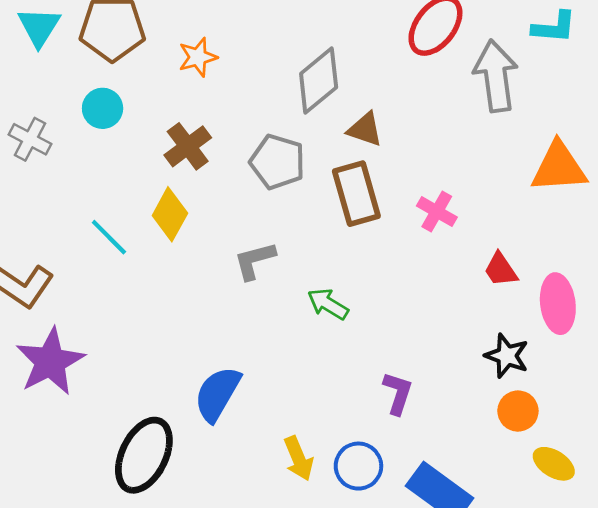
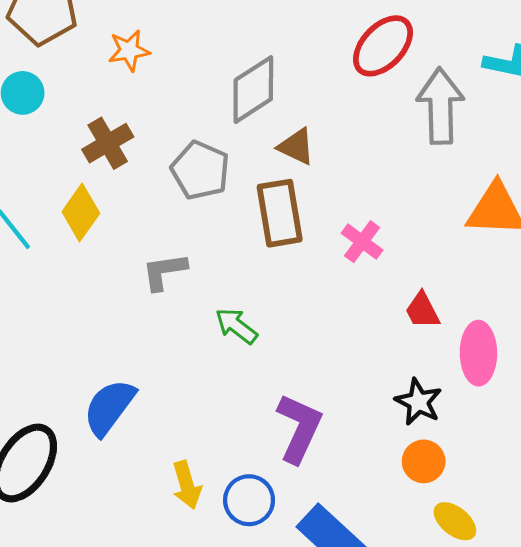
purple L-shape: (398, 393) -> (299, 428), size x1.5

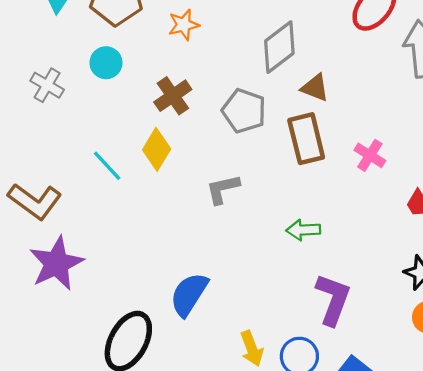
green arrow: (236, 326) -> (303, 230), moved, turned -36

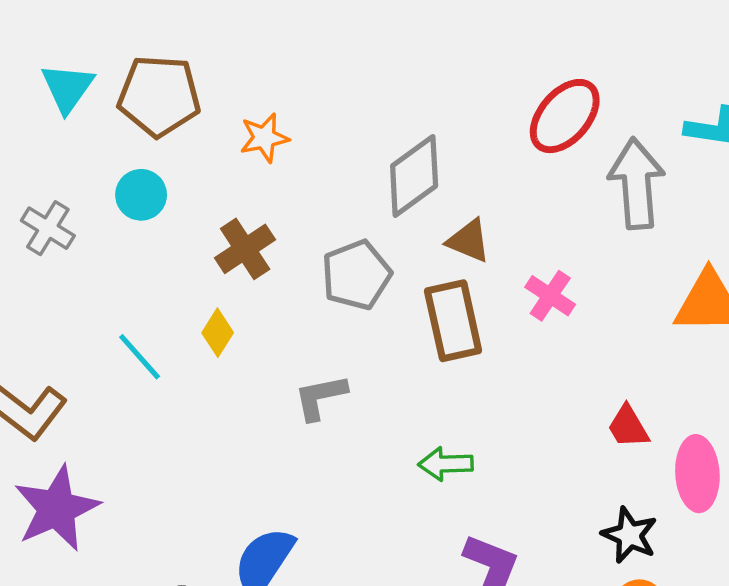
gray pentagon: (244, 111) -> (356, 275), turned 30
yellow diamond: (157, 149) -> (218, 333), size x0.7
pink cross: (370, 155) -> (550, 296), moved

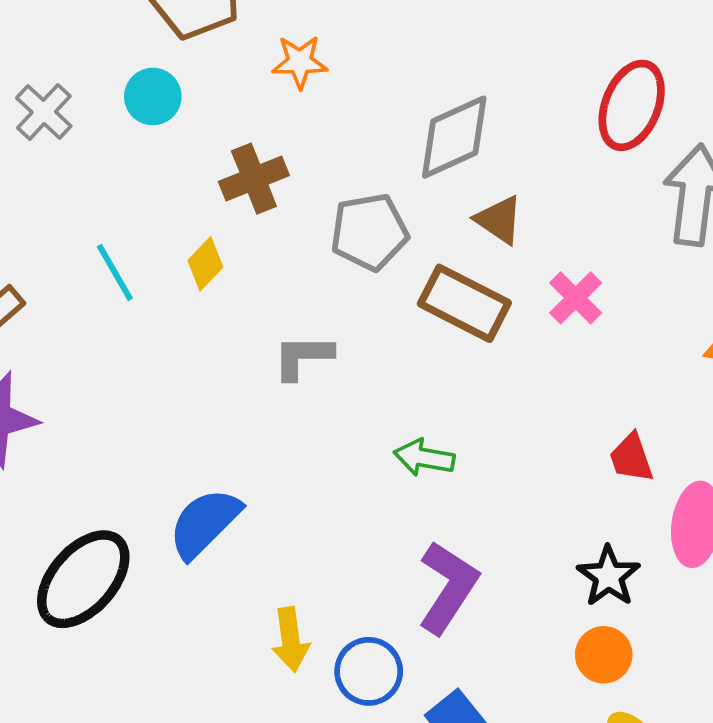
red ellipse: (565, 116) -> (632, 105), turned -30
brown rectangle: (453, 321) -> (464, 303), turned -62

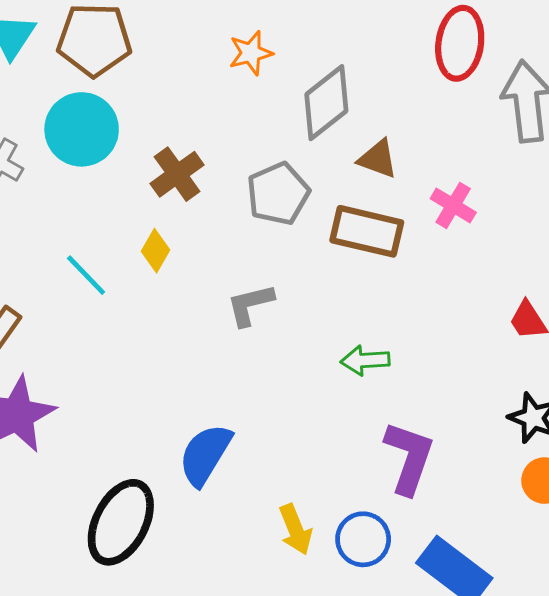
orange star: (300, 62) -> (251, 53), moved
cyan circle: (153, 97) -> (82, 129), size x1.6

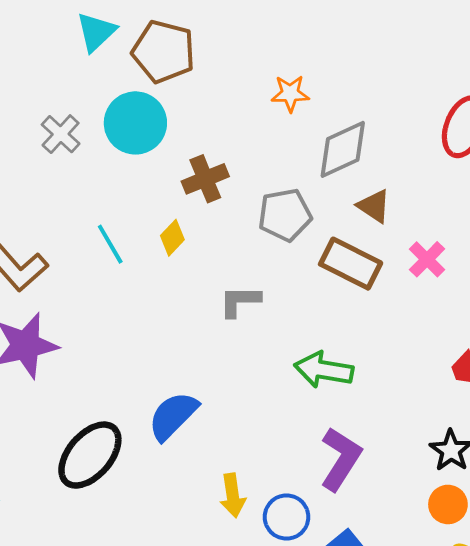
green arrow: (365, 360) -> (324, 370), size x1.4

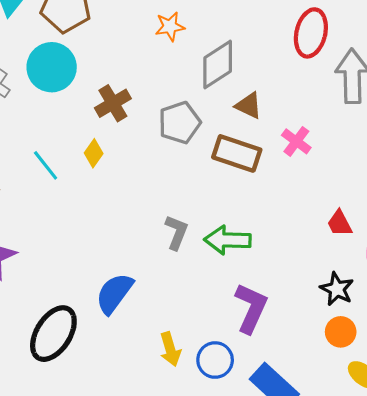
gray L-shape: (240, 301) -> (177, 232), moved, turned 120

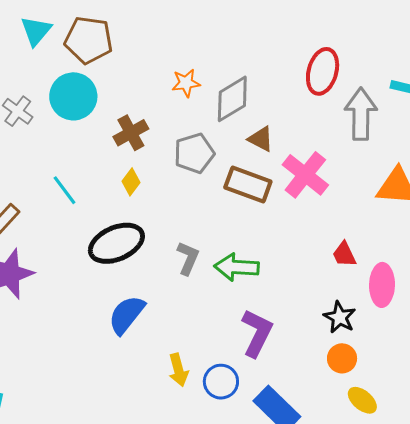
orange star: (170, 26) -> (186, 83), moved
pink cross: (296, 141) -> (305, 175), size x1.6
yellow diamond: (94, 153) -> (131, 182), moved
black ellipse: (53, 334) -> (116, 243), moved, turned 32

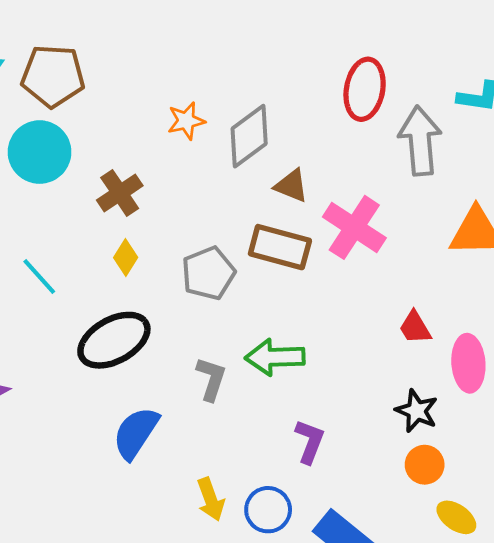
gray pentagon: (194, 153) -> (208, 273), moved
gray L-shape: (188, 258) -> (211, 379), moved
purple L-shape: (257, 333) -> (310, 441), size x0.7

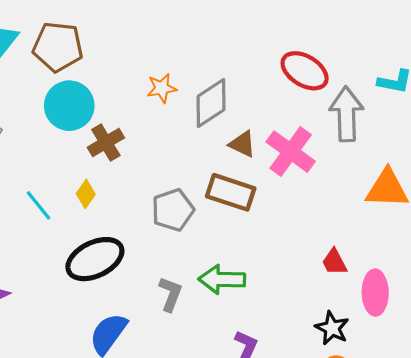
red ellipse: (365, 89) -> (305, 71), turned -72
cyan circle: (40, 152) -> (69, 106), moved
pink cross: (354, 227) -> (291, 152), moved
yellow diamond: (126, 258) -> (86, 194), moved

